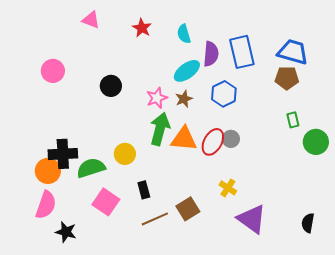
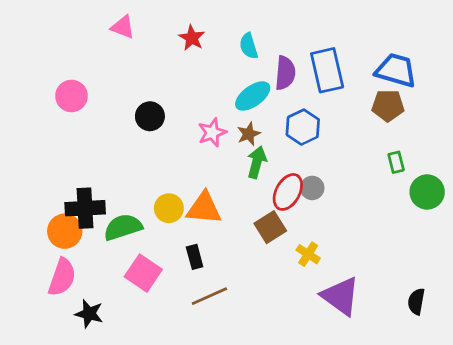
green arrow: (160, 129) -> (257, 162), moved, size x0.7
orange triangle: (184, 139) -> (204, 208), moved
brown square: (188, 209) -> (270, 227), moved

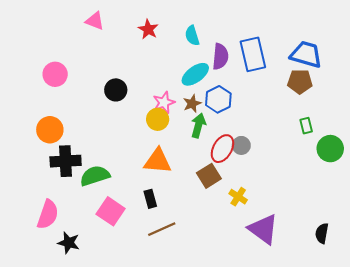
blue hexagon: (303, 127) -> (218, 99), moved
yellow circle: (169, 208) -> (158, 119), moved
orange circle: (65, 231) -> (50, 130), moved

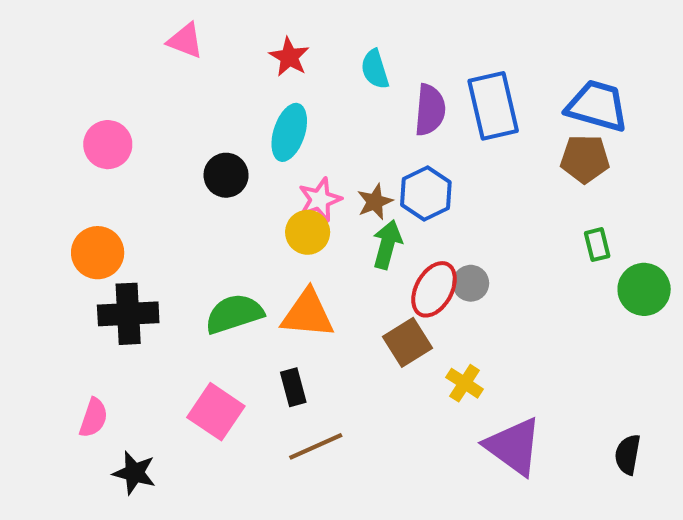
cyan ellipse: (195, 74) -> (289, 132), moved, turned -36
green semicircle: (95, 176) -> (234, 314), moved
pink semicircle: (48, 214) -> (94, 418), size x0.7

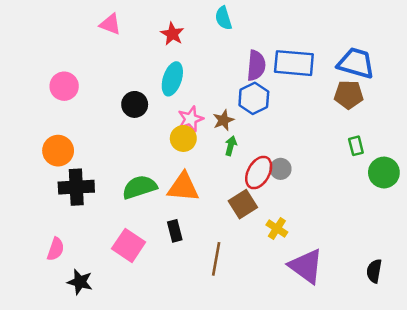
cyan semicircle: (375, 69) -> (223, 18), moved
blue rectangle: (493, 106) -> (294, 63), turned -72
blue hexagon: (426, 194) -> (254, 98), moved
green arrow: (387, 245) -> (231, 146), size x0.7
brown line: (316, 446) -> (216, 259), moved, turned -56

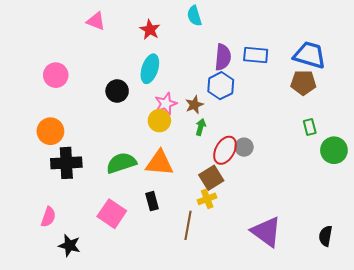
blue rectangle: (294, 63) -> (256, 55), size x0.7
yellow cross: (277, 228) -> (207, 199), moved, turned 36

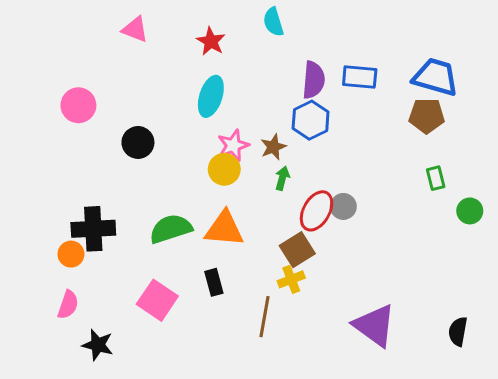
black circle: (117, 91) -> (138, 142), moved
orange circle: (50, 131) -> (71, 254), moved, size x0.7
green circle: (334, 150) -> (470, 211), size x0.7

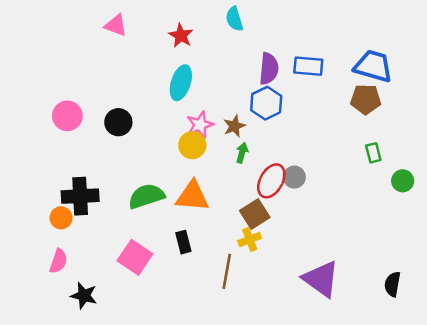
pink circle: (78, 105) -> (67, 116), moved

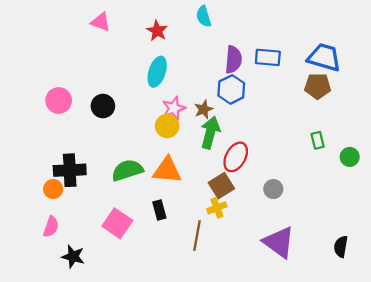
green arrow: (242, 153) -> (210, 133), size x1.8
green rectangle: (373, 153) -> (318, 140), moved
gray circle: (294, 177) -> (273, 189), moved

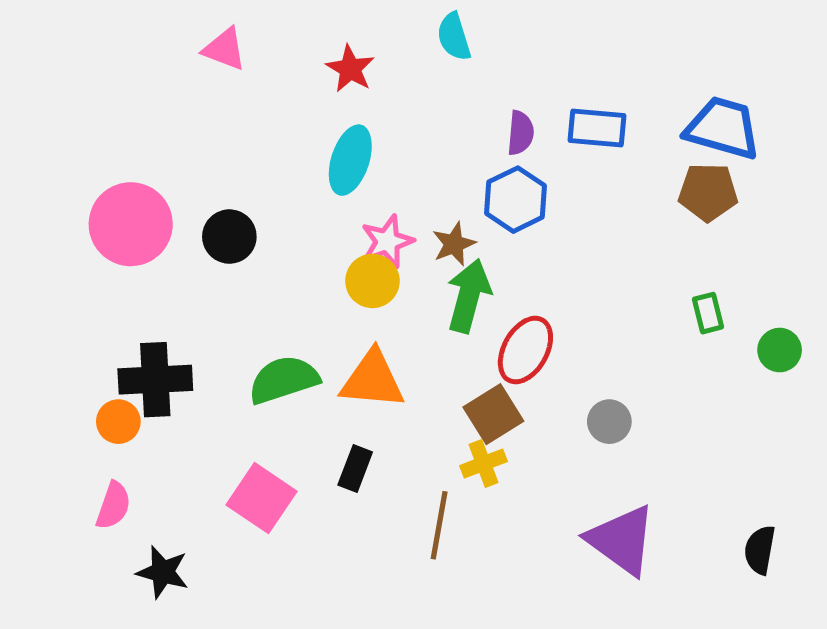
purple semicircle: (233, 60) -> (521, 133), size x0.7
pink circle: (59, 100) -> (131, 224), size x1.4
black rectangle: (159, 210) -> (355, 468), turned 36

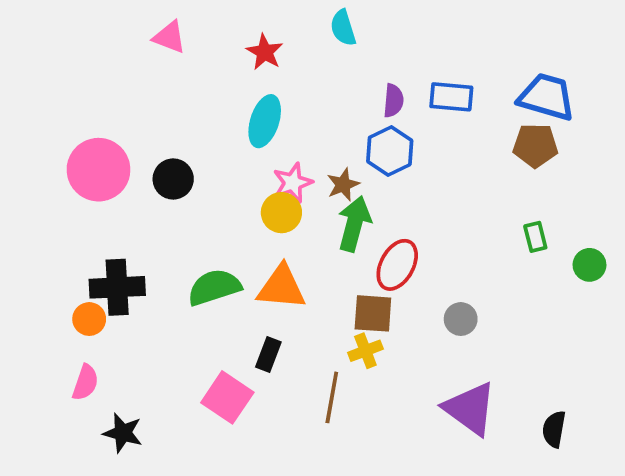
brown square: (493, 414) -> (373, 313), turned 36
pink square: (261, 498) -> (227, 397), moved
black semicircle: (760, 550) -> (554, 429), moved

